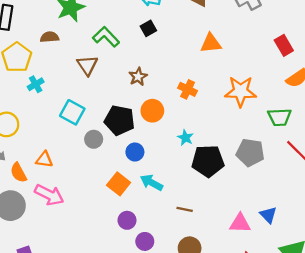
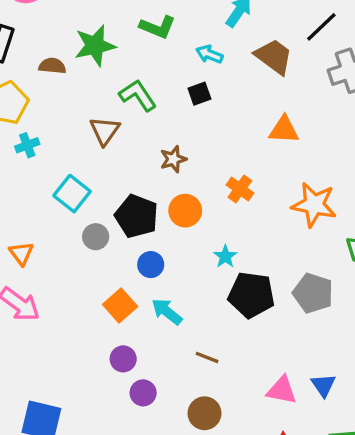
brown semicircle: (50, 37) -> (52, 66), moved
orange triangle: (44, 160) -> (21, 253), turned 36

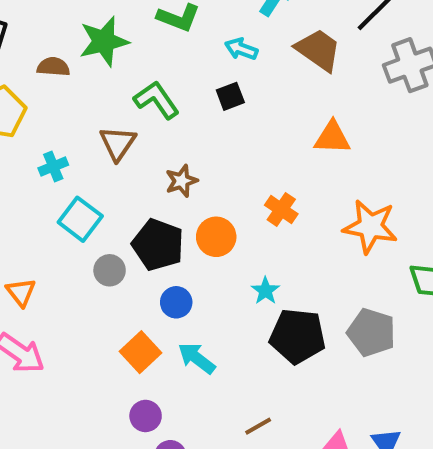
cyan cross: (27, 145) -> (53, 166), moved
brown star: (173, 159) -> (181, 181), moved
brown line: (207, 357) -> (258, 426), moved, turned -50

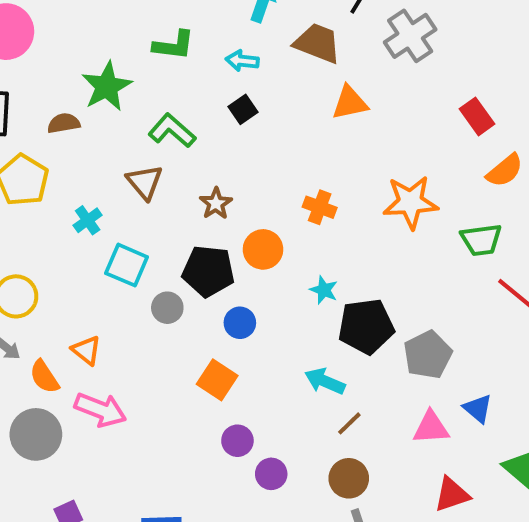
orange triangle: (332, 137) -> (350, 103), moved
gray pentagon: (371, 332) -> (428, 355), moved, turned -30
cyan arrow: (197, 358) -> (325, 381), moved

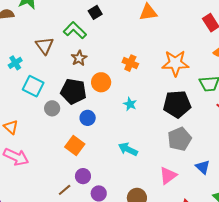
green L-shape: (172, 131) -> (75, 30), moved
black pentagon: (366, 326) -> (177, 104), moved
brown line: (349, 423) -> (65, 190), moved
pink triangle: (431, 427) -> (168, 176), moved, turned -36

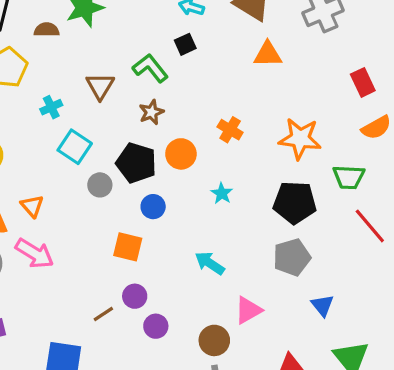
orange square: (75, 145) -> (128, 247), turned -30
pink triangle: (168, 176) -> (248, 310), moved

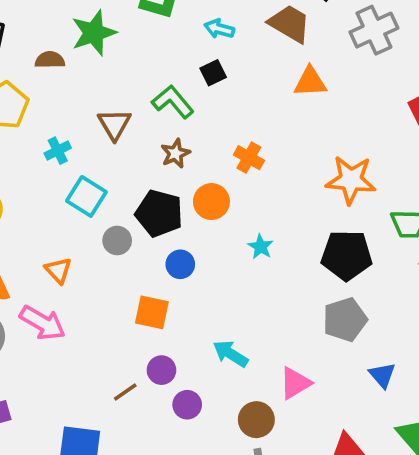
orange cross: (230, 130) -> (249, 158), moved
orange triangle: (32, 206) -> (58, 270), moved
cyan arrow: (210, 263) -> (231, 354), moved

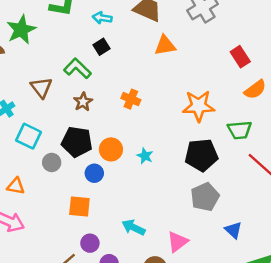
orange circle: (211, 202) -> (111, 149), moved
orange triangle: (58, 270) -> (16, 186), turned -30

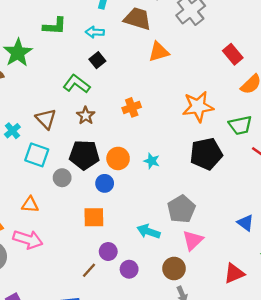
brown triangle: (41, 87) -> (46, 119), moved
orange cross: (131, 99) -> (132, 107), turned -36
gray pentagon: (205, 197) -> (181, 209), moved

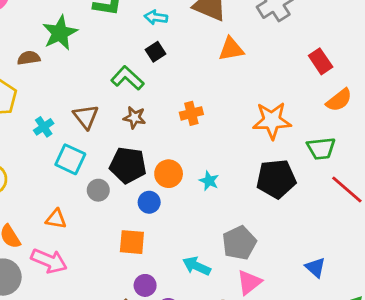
brown star: (86, 116) -> (134, 118), turned -30

